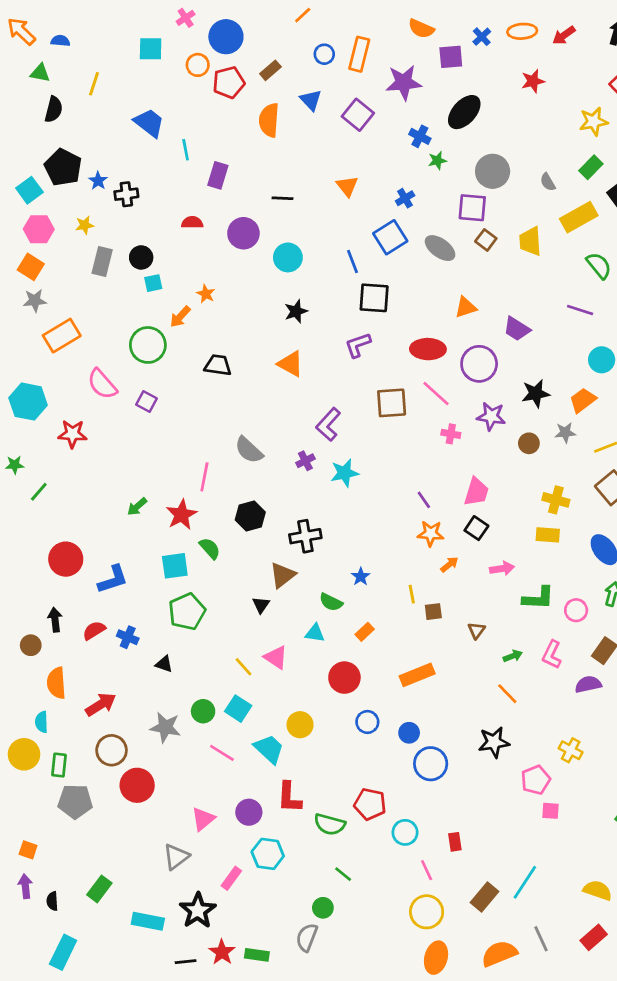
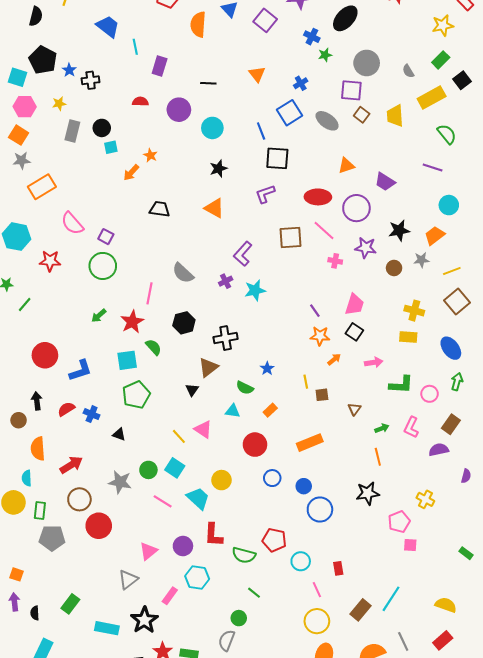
cyan square: (29, 190) -> (18, 77), turned -36
green circle: (148, 345) -> (103, 266), moved
orange line: (507, 694) -> (378, 457), turned 30

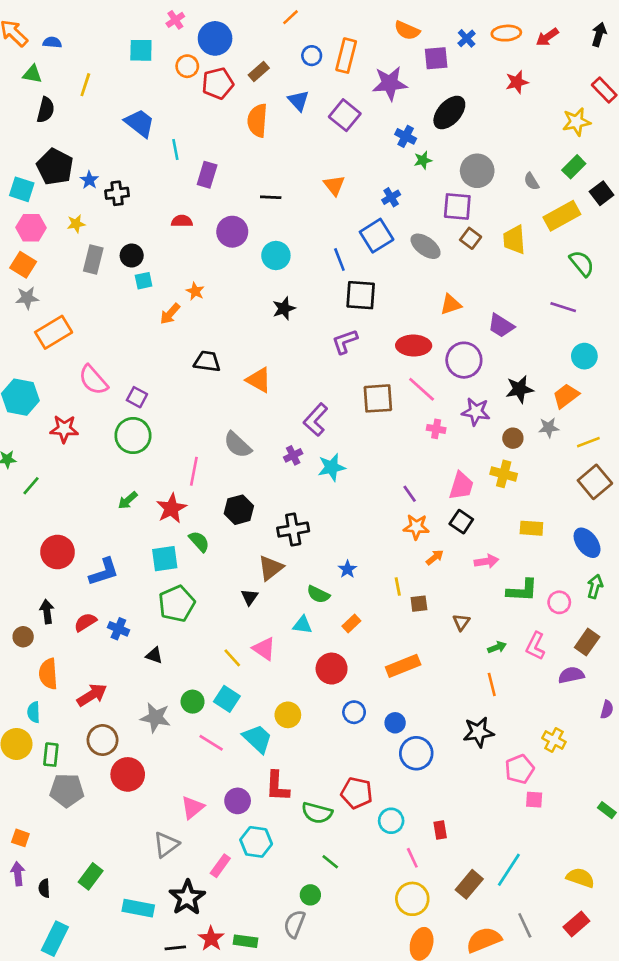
orange triangle: (214, 208) -> (259, 380), moved
yellow cross: (414, 311) -> (504, 474), moved

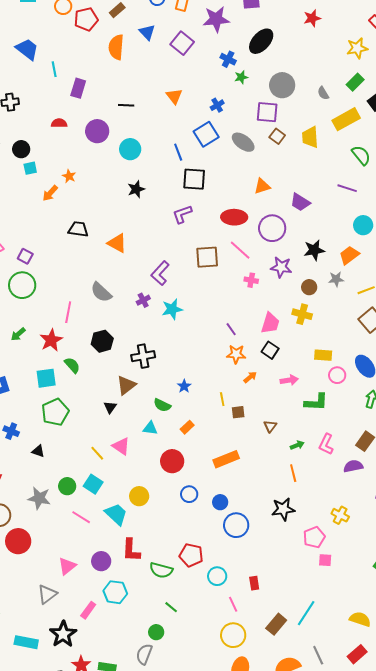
pink circle: (559, 602) -> (337, 375), moved

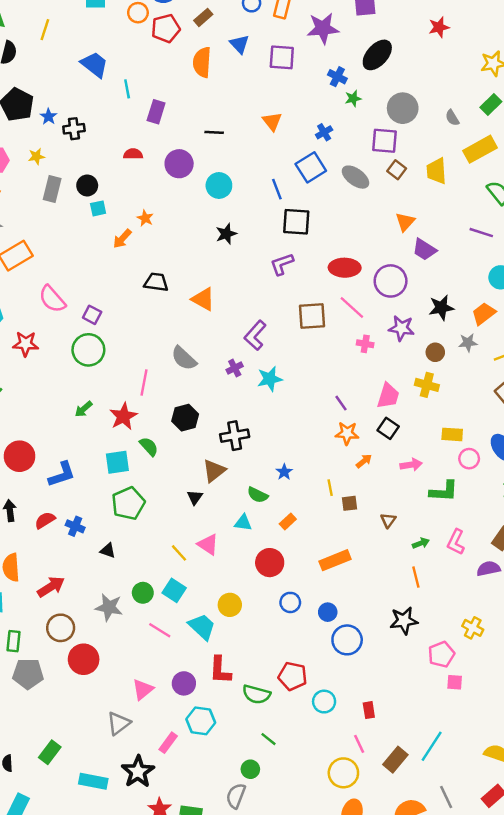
purple square: (182, 43) -> (282, 57), turned -35
orange triangle: (262, 186) -> (405, 222), moved, turned -30
pink line: (233, 604) -> (359, 744), moved

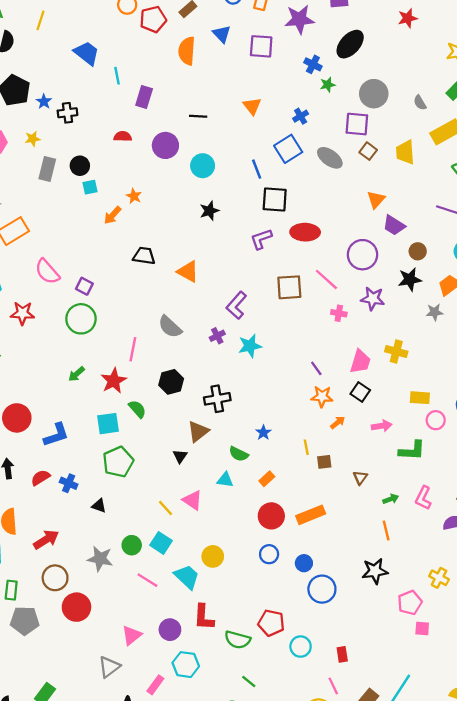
red ellipse: (345, 268) -> (305, 232), moved
brown circle: (435, 352) -> (418, 251), moved
red circle: (270, 563) -> (271, 516), moved

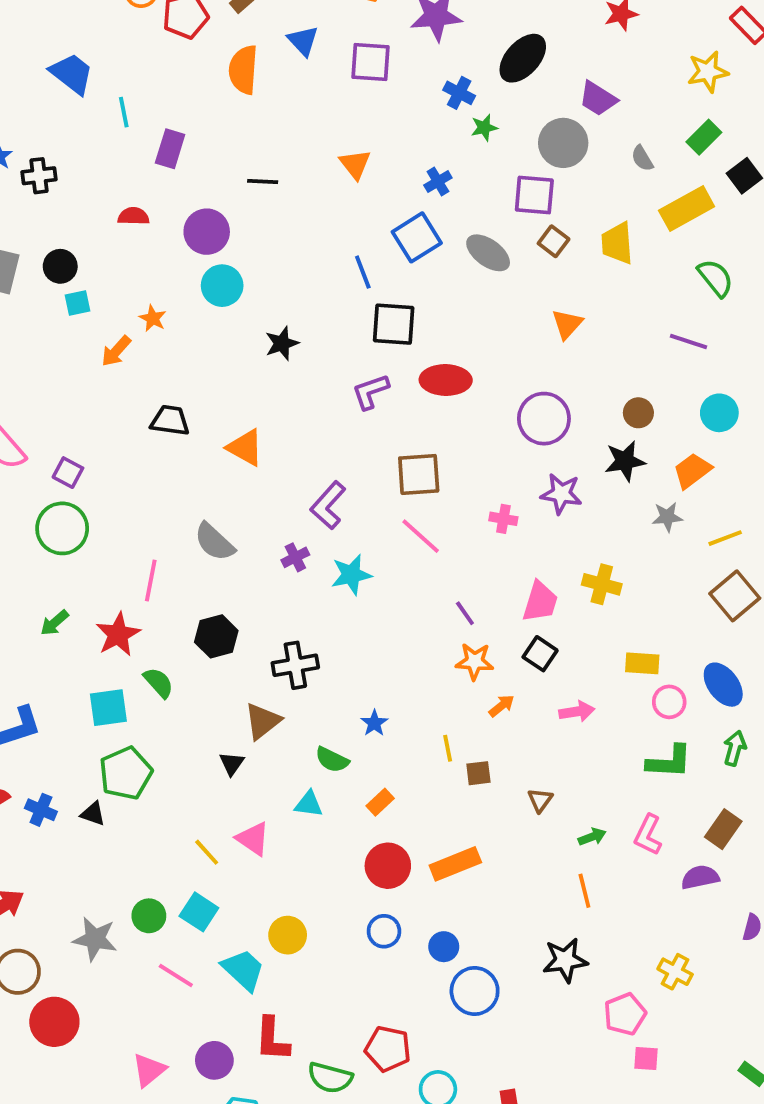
cyan circle: (203, 166) -> (222, 286), moved
purple trapezoid: (394, 225) -> (598, 99), moved
pink line: (326, 279) -> (421, 536), moved
green L-shape: (412, 451) -> (669, 762), moved
black triangle: (99, 506) -> (93, 814), moved

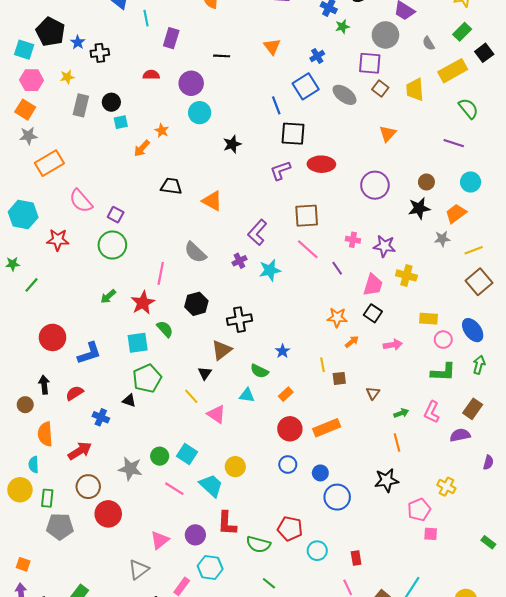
purple star: (561, 494) -> (384, 246), moved
purple line: (465, 613) -> (337, 268), moved
blue cross: (41, 810) -> (101, 417), moved
yellow line: (207, 852) -> (191, 396), moved

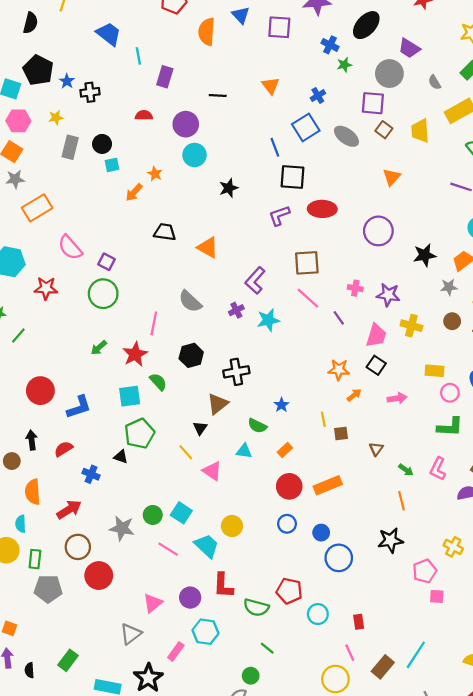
brown circle: (426, 182) -> (452, 321), moved
green arrow: (401, 413) -> (406, 470), turned 56

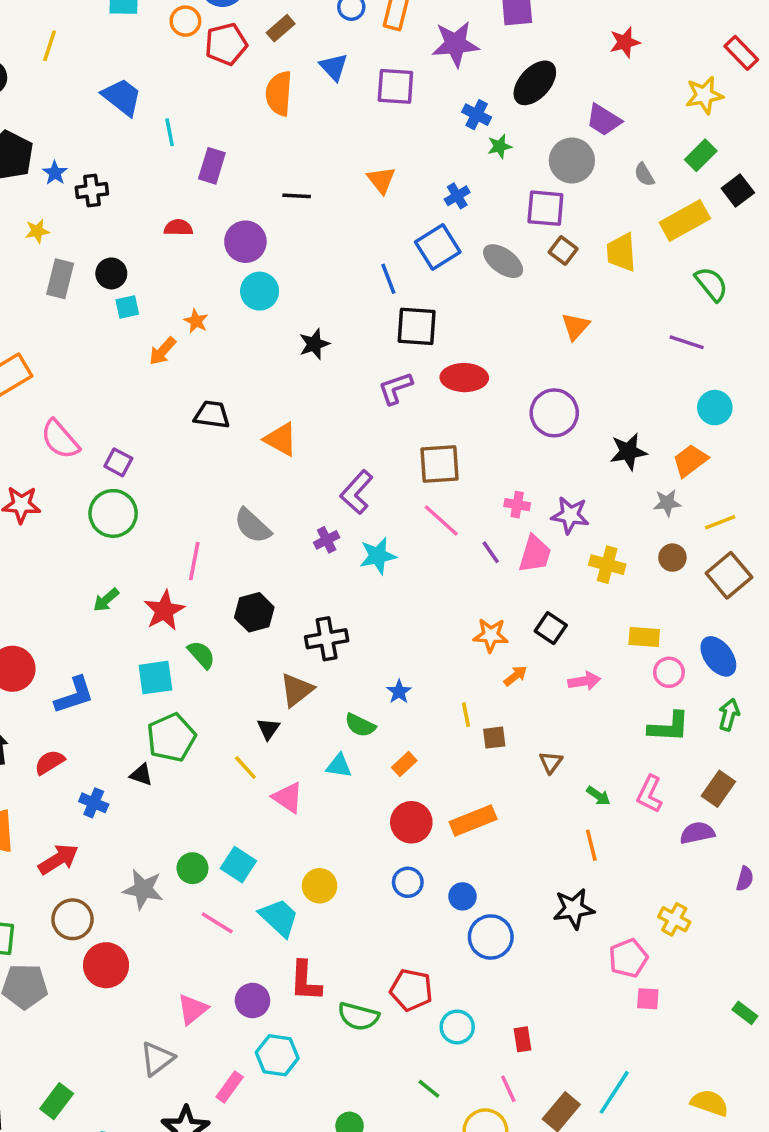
pink trapezoid: (376, 336) -> (535, 554), moved
green line: (267, 648) -> (429, 1089), moved

